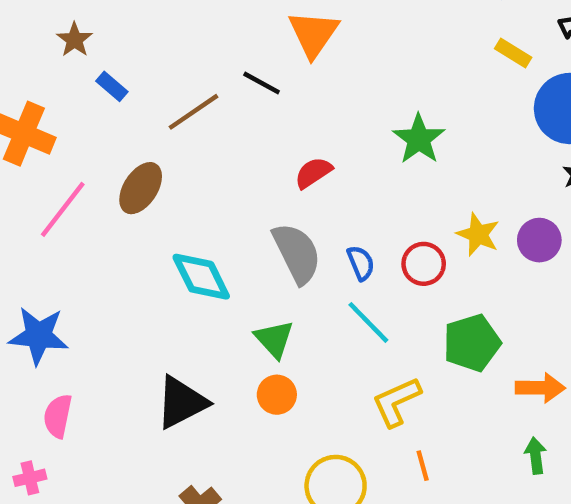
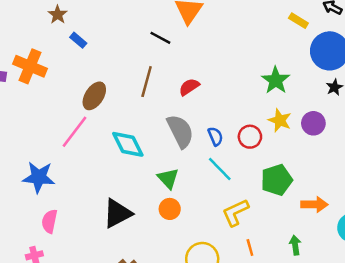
brown line: (194, 112) -> (147, 82), moved, turned -40
green star: (419, 139) -> (276, 80), moved
pink line: (63, 209) -> (74, 132), moved
green arrow: (536, 456) -> (295, 245), moved

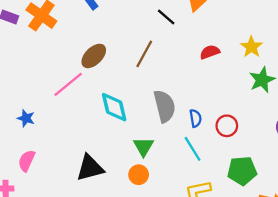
red semicircle: (189, 87) -> (210, 52), moved
yellow star: (280, 120) -> (251, 47), moved
blue star: (39, 177) -> (26, 118), size x0.6

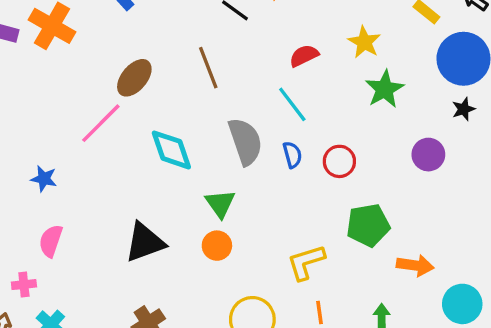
brown line: (144, 54) -> (208, 68), turned -44
cyan line: (193, 149) -> (292, 104), moved

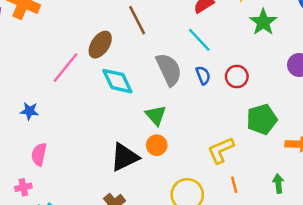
brown ellipse: (134, 78) -> (100, 45), moved
black triangle: (145, 242) -> (124, 157), moved

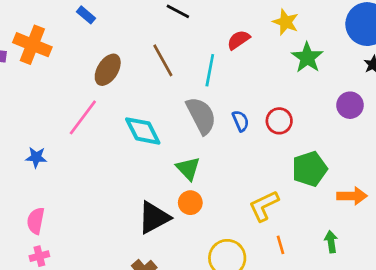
cyan line: (199, 40) -> (210, 70), moved, turned 56
brown ellipse: (100, 45) -> (108, 70), moved
blue star: (29, 111) -> (36, 157), moved
pink semicircle: (39, 154) -> (36, 221), moved

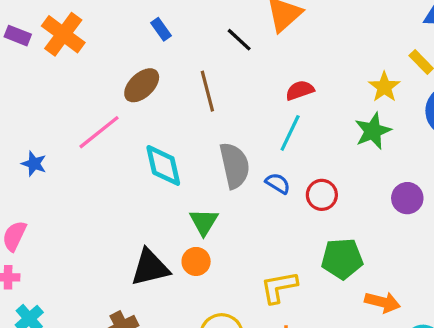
blue rectangle: (86, 15) -> (161, 29), moved
yellow star: (286, 22) -> (384, 87), moved
cyan line: (210, 70) -> (290, 133), moved
blue semicircle: (241, 121) -> (278, 183), turned -50

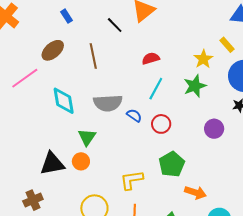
cyan line: (290, 133) -> (156, 89), moved
gray semicircle: (235, 165) -> (108, 103), turned 96
green pentagon: (342, 259) -> (172, 164), turned -30

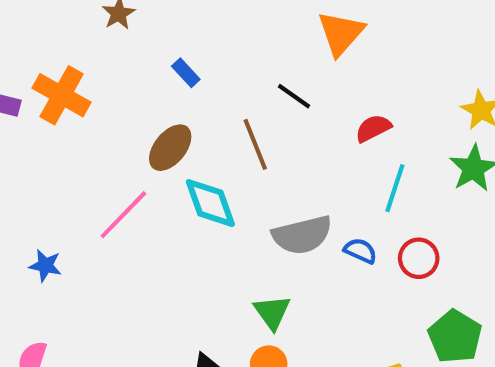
black line: (115, 25) -> (294, 96), moved
cyan diamond: (64, 101) -> (210, 203), moved

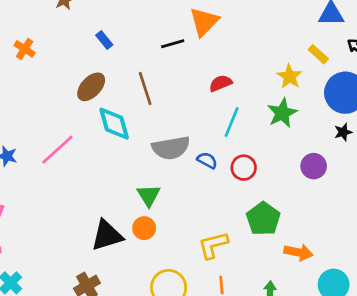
orange cross: (62, 95) -> (25, 49), size x0.6
black line: (294, 96) -> (173, 44), moved, turned -55
pink line: (123, 215) -> (57, 150), moved

